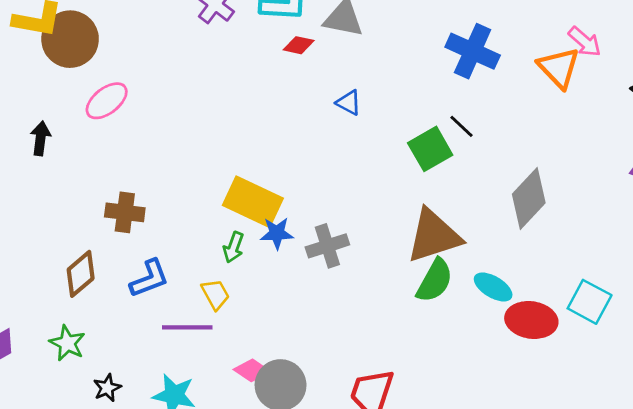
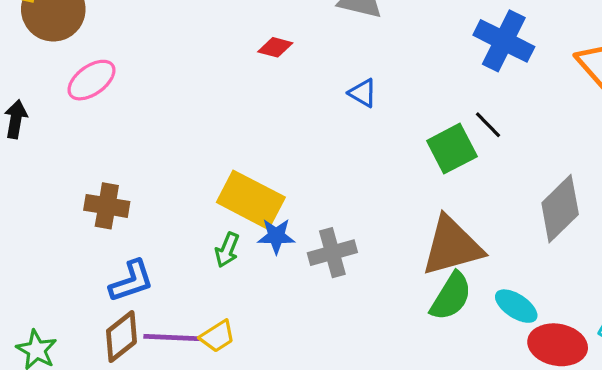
red diamond: (299, 45) -> (275, 47), moved
brown diamond: (81, 274) -> (121, 337), moved
yellow trapezoid: (215, 294) -> (217, 336), moved, turned 84

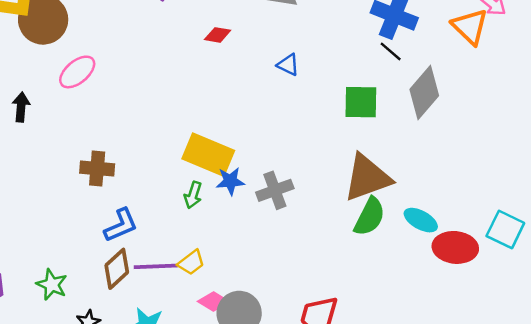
black line: (488, 125) -> (391, 51), moved
green square: (452, 149) -> (361, 102), turned 33
gray diamond: (560, 209) -> (424, 92), moved

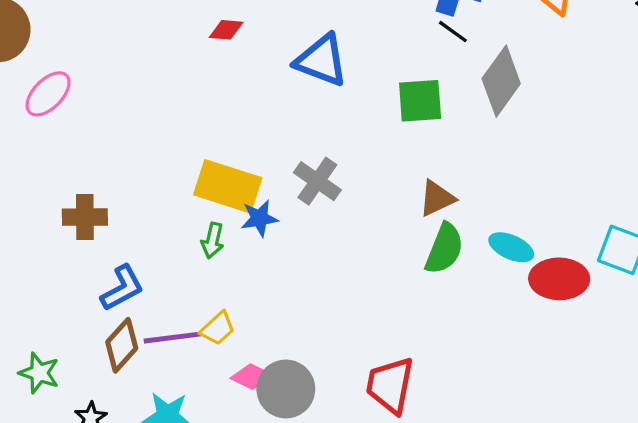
blue triangle: (288, 65) -> (321, 60), size x1.8
brown triangle: (367, 178) -> (437, 198), size x0.6
gray cross: (275, 190) -> (317, 181), moved, turned -30

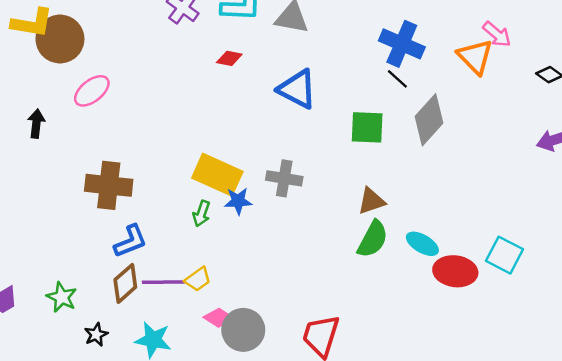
gray cross: (317, 181) -> (284, 178), turned -32
brown cross: (85, 217) -> (109, 185), size x1.4

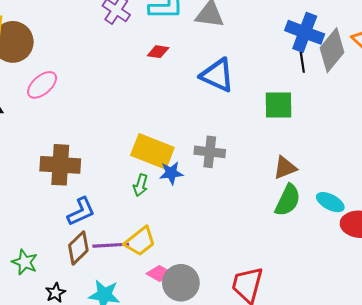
black line: (397, 79) -> (302, 62), turned 42
gray diamond: (429, 120) -> (332, 50), moved
yellow trapezoid: (198, 279) -> (140, 241), size x1.4

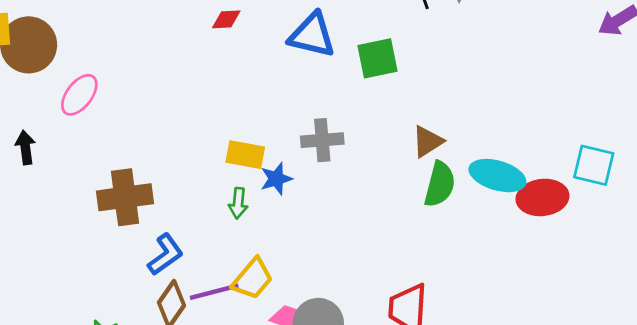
green square: (278, 105) -> (378, 58), moved
yellow rectangle: (152, 151) -> (245, 155), size x0.7
cyan ellipse: (330, 202) -> (497, 176), size x1.4

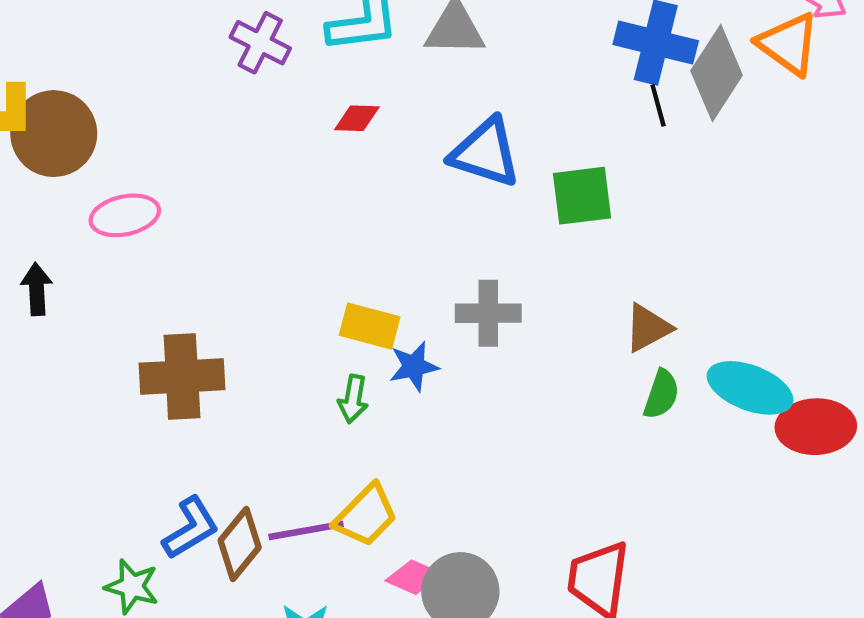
pink ellipse: (79, 95) -> (125, 215), turned 36
green semicircle: (440, 184) -> (661, 394), size x0.7
blue L-shape: (165, 255) -> (191, 528), moved

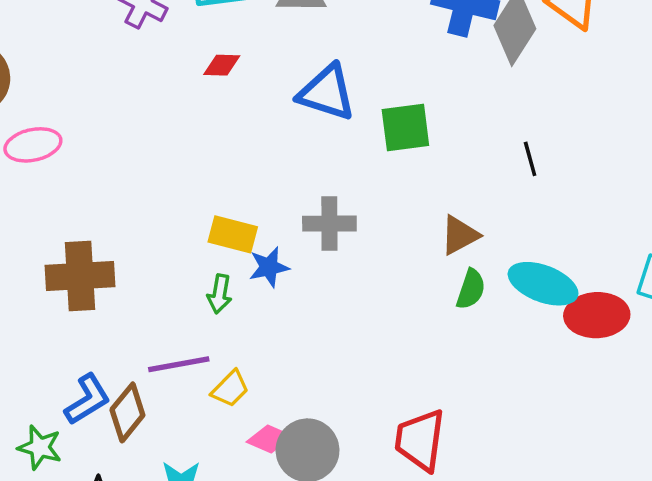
black line: (658, 105) -> (530, 159), moved
yellow trapezoid: (366, 515) -> (230, 389), size x0.7
purple line: (306, 531) -> (179, 364), moved

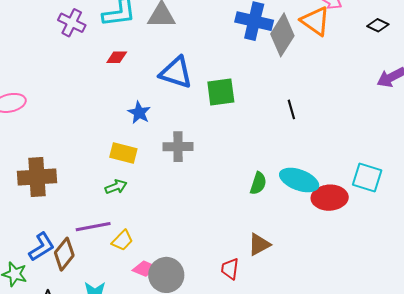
brown triangle: (460, 235) -> (259, 244), moved
blue star: (269, 267) -> (139, 113), moved, turned -30
green arrow: (220, 294) -> (116, 187), turned -120
red trapezoid: (420, 440) -> (230, 269), size x0.6

